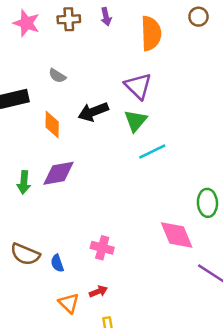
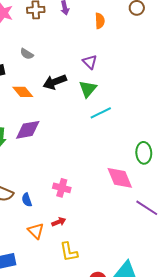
orange semicircle: (151, 33) -> (100, 21), size x0.6
purple triangle: (138, 86) -> (90, 62), size x0.7
orange diamond: (52, 125) -> (23, 92), turned -40

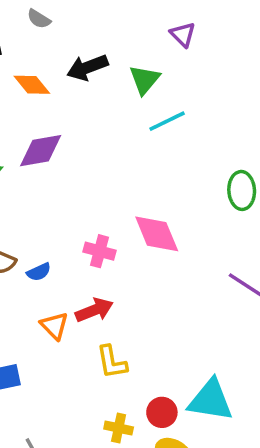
purple triangle: (90, 62) -> (183, 34), moved
pink diamond: (120, 178) -> (157, 234), moved
blue semicircle: (27, 200) -> (39, 272), turned -96
red arrow: (59, 222) -> (94, 310), size x1.5

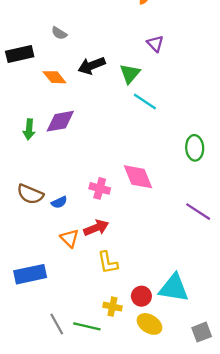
cyan line: (167, 121) -> (145, 101), turned 60

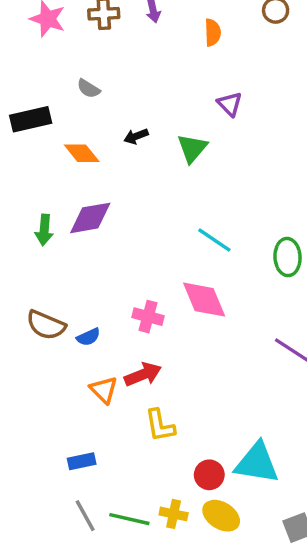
black arrow: (92, 66) -> (136, 136), size x0.6
cyan line: (145, 101) -> (214, 240), moved
blue rectangle: (30, 274) -> (82, 461), moved, size x0.6
yellow cross: (112, 307) -> (174, 514), moved

